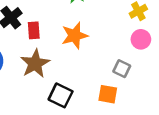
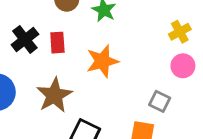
red rectangle: (34, 30) -> (57, 43), moved

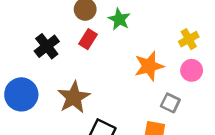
red rectangle: (57, 43) -> (88, 39), moved, turned 36
orange star: (102, 61) -> (149, 66), moved

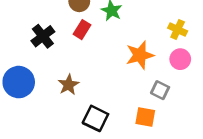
yellow cross: (189, 39) -> (178, 30), turned -36
brown star: (74, 97) -> (68, 85), size x0.7

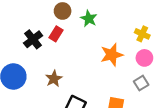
red rectangle: (82, 30) -> (56, 34), moved
gray square: (160, 90) -> (141, 83), moved, turned 32

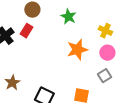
green star: (89, 19) -> (68, 17), moved
brown star: (54, 79) -> (12, 83), moved

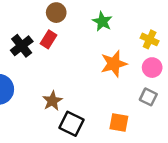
gray square: (104, 76) -> (148, 97), turned -32
brown star: (12, 83) -> (52, 101), moved

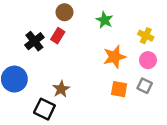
orange square: (119, 123) -> (119, 89), moved
black square: (72, 124) -> (44, 109), moved

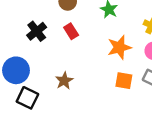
red rectangle: (58, 36) -> (71, 31), moved, turned -64
black square: (44, 109) -> (27, 98), moved

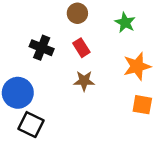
black cross: (37, 31) -> (42, 48), turned -30
brown star: (64, 81) -> (84, 81), moved, turned 30

